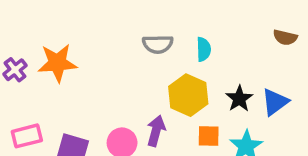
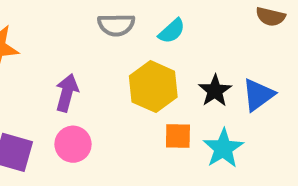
cyan semicircle: (204, 49) -> (172, 31), turned 50
purple arrow: (156, 131) -> (67, 93), moved

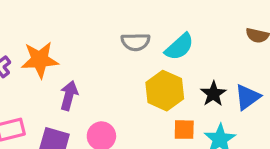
cyan semicircle: (172, 31) -> (179, 47), size x1.4
purple arrow: (67, 93) -> (69, 95), moved

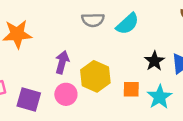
yellow hexagon: (165, 91) -> (95, 76), moved
purple arrow: (69, 95) -> (62, 62), moved

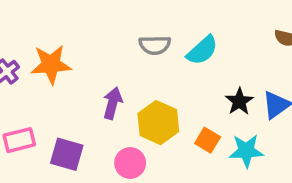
orange square: (131, 89) -> (208, 140), turned 30
pink circle: (66, 94) -> (130, 163), moved
cyan star: (160, 97) -> (246, 151), turned 30

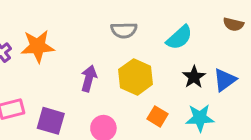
cyan semicircle: (202, 50) -> (179, 37), moved
yellow hexagon: (158, 123) -> (136, 77), moved
orange square: (208, 140) -> (157, 116), moved

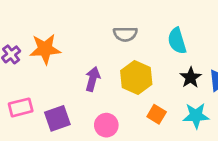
cyan semicircle: (179, 37) -> (177, 41), turned 115
purple square: (51, 121) -> (57, 118), turned -35

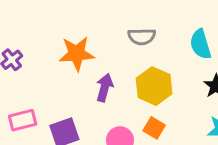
orange star: (45, 49) -> (77, 54), moved
orange square: (157, 114) -> (154, 128), moved

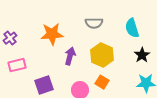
pink rectangle: (23, 120) -> (17, 65), moved

